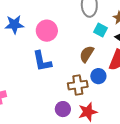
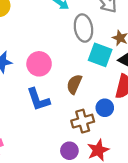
cyan square: (101, 30) -> (100, 55), size x1.5
brown semicircle: (87, 54) -> (74, 84), moved

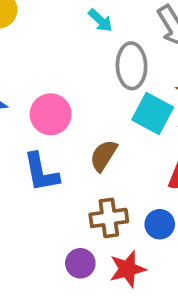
blue circle: (105, 108) -> (160, 224), moved

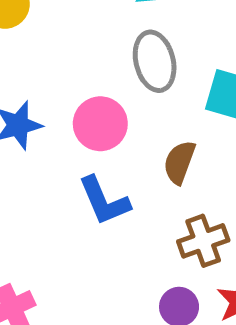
gray ellipse: (132, 66) -> (155, 61), moved

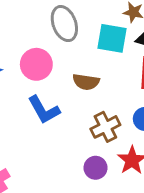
brown semicircle: (179, 162) -> (86, 82), turned -95

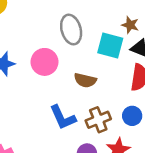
blue L-shape: (44, 110) -> (63, 117), moved

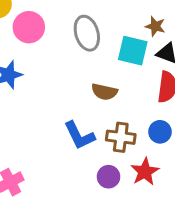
pink circle: (45, 62) -> (29, 27), moved
brown cross: (98, 120) -> (121, 137), turned 30

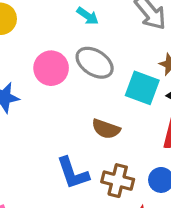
pink circle: (29, 27) -> (51, 68), moved
gray ellipse: (87, 33) -> (95, 63), turned -48

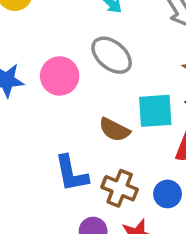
pink circle: (51, 68) -> (60, 76), moved
cyan square: (142, 88) -> (155, 111), moved, turned -32

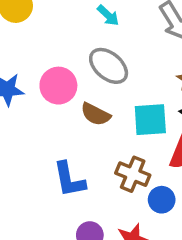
brown semicircle: (114, 130) -> (95, 114), moved
brown cross: (120, 188) -> (133, 174), moved

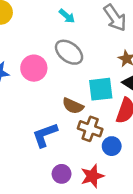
brown semicircle: (95, 114) -> (73, 106), moved
blue L-shape: (69, 180) -> (45, 135), turned 84

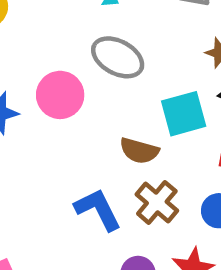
brown cross: (90, 129) -> (157, 202), moved, turned 30
blue L-shape: (45, 135) -> (98, 209), turned 92

